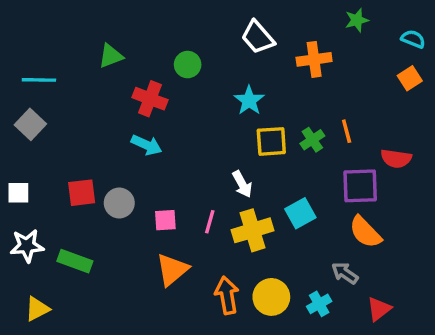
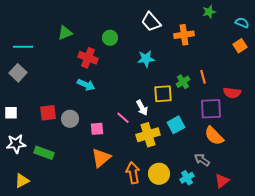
cyan star: (249, 100) -> (146, 59), turned 30
yellow square: (271, 141) -> (163, 94), moved
pink line: (210, 222) -> (123, 118), moved, turned -64

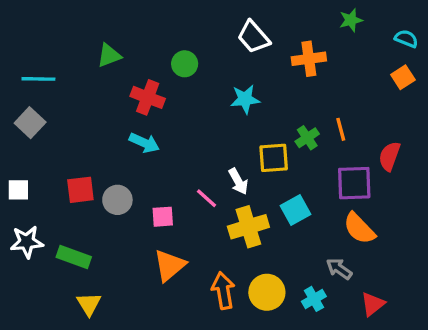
red semicircle: (232, 93) -> (390, 156), turned 102
yellow triangle: (22, 181) -> (89, 304), moved, turned -35

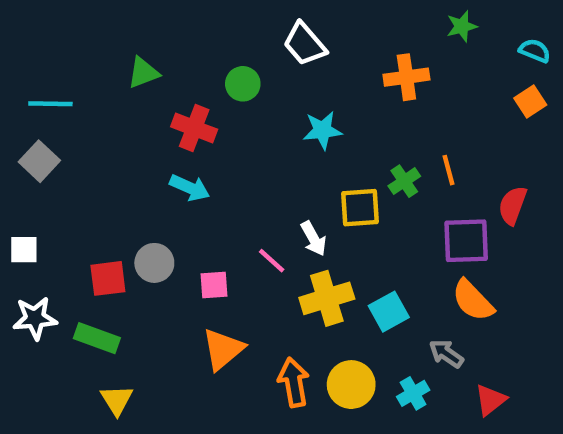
white trapezoid: (253, 37) -> (305, 44), moved
red square: (80, 190) -> (108, 278), moved
cyan square: (295, 210) -> (389, 312), moved

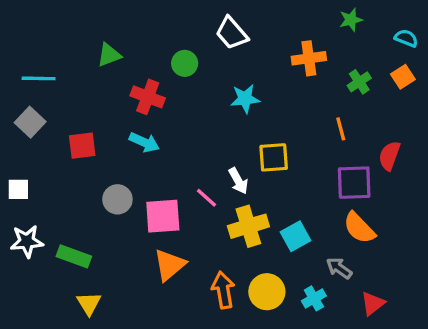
green cross: (404, 181) -> (359, 82), moved
red square: (108, 278) -> (82, 146), moved
pink square: (214, 285) -> (163, 216), size x1.6

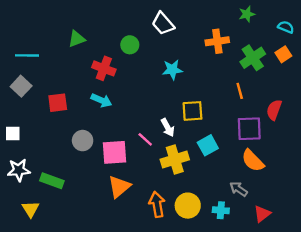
green cross: (359, 82) -> (253, 58), size x1.5
cyan square: (295, 236) -> (208, 145), moved
cyan cross: (314, 298) -> (221, 210), turned 35
yellow triangle: (89, 303) -> (31, 209), moved

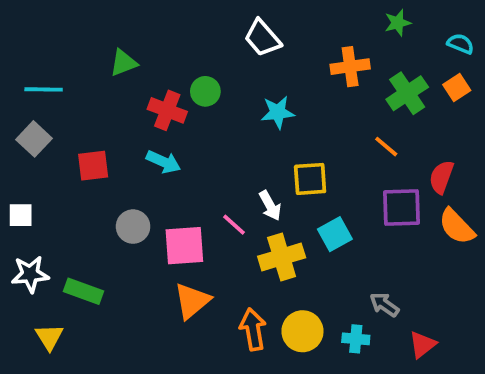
green circle: (130, 45) -> (205, 91), moved
orange line: (240, 91) -> (386, 147), turned -35
orange semicircle: (253, 161) -> (457, 227), moved

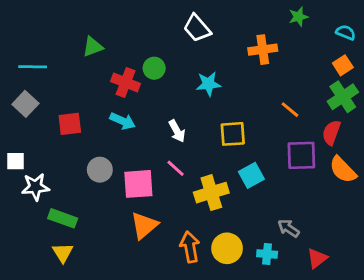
green cross: (407, 93) -> (343, 97), moved
white arrow: (270, 206) -> (177, 131), moved
white star: (30, 274) -> (35, 187), moved
yellow triangle: (49, 337) -> (63, 253), moved

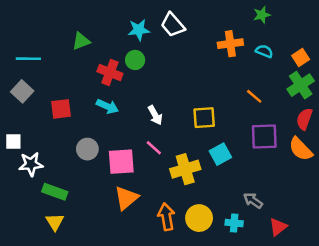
cyan semicircle: (346, 32) -> (264, 51), moved
cyan star: (208, 84) -> (139, 30), moved
red semicircle: (331, 133) -> (304, 119), moved

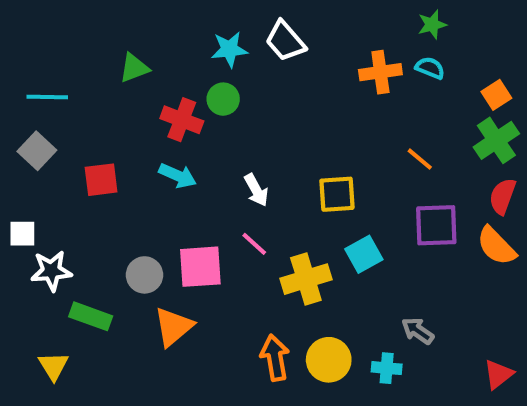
cyan semicircle: (264, 51) -> (430, 68), moved
gray circle: (87, 149) -> (145, 275), moved
orange triangle: (126, 198) -> (173, 327), moved
yellow triangle: (55, 222) -> (53, 366), moved
red triangle: (278, 227) -> (498, 374), moved

